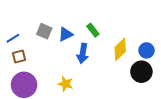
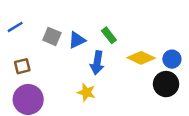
blue line: (13, 38) -> (15, 27), moved
yellow diamond: (120, 49) -> (141, 58), turned 70
yellow star: (65, 84) -> (86, 92), moved

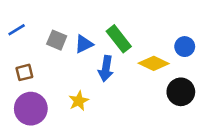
green rectangle: (109, 35) -> (119, 39), size x1.5
blue circle: (172, 59) -> (185, 47), moved
yellow star: (86, 92) -> (79, 101), moved, turned 30

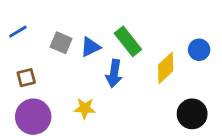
yellow diamond: (154, 63) -> (166, 68), turned -68
black circle: (181, 92) -> (192, 114), moved
yellow star: (79, 101) -> (85, 108), turned 30

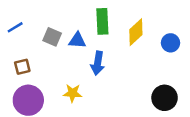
green rectangle: (128, 41) -> (102, 21), moved, turned 35
blue triangle: (90, 47) -> (77, 40), turned 30
yellow diamond: (166, 68) -> (136, 32), moved

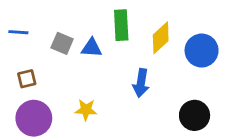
blue line: (15, 27) -> (18, 32), turned 35
blue circle: (171, 43) -> (202, 51), size x1.5
blue arrow: (98, 63) -> (141, 83), moved

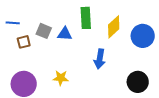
brown square: (27, 79) -> (24, 42), moved

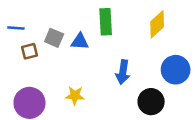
yellow diamond: (114, 27) -> (157, 24), moved
blue circle: (143, 36) -> (176, 70), moved
black circle: (138, 82) -> (151, 102), moved

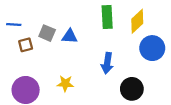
green rectangle: (106, 22) -> (107, 17), moved
blue circle: (176, 70) -> (152, 48), moved

